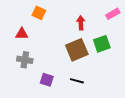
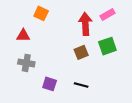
pink rectangle: (113, 14) -> (107, 14), moved
red arrow: (81, 23) -> (85, 24), size x1.5
brown square: (77, 50) -> (81, 52), size x0.6

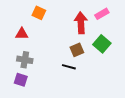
green square: (107, 46) -> (102, 44), turned -30
purple square: (50, 84) -> (21, 80), moved
black line: (81, 85) -> (69, 67), moved

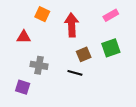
red arrow: (81, 23) -> (72, 25), moved
green square: (102, 44) -> (111, 48), turned 30
gray cross: (25, 60) -> (39, 65), moved

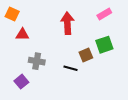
orange square: (42, 14) -> (12, 14), moved
brown square: (84, 54) -> (86, 55), moved
purple square: (23, 87) -> (21, 82), turned 32

